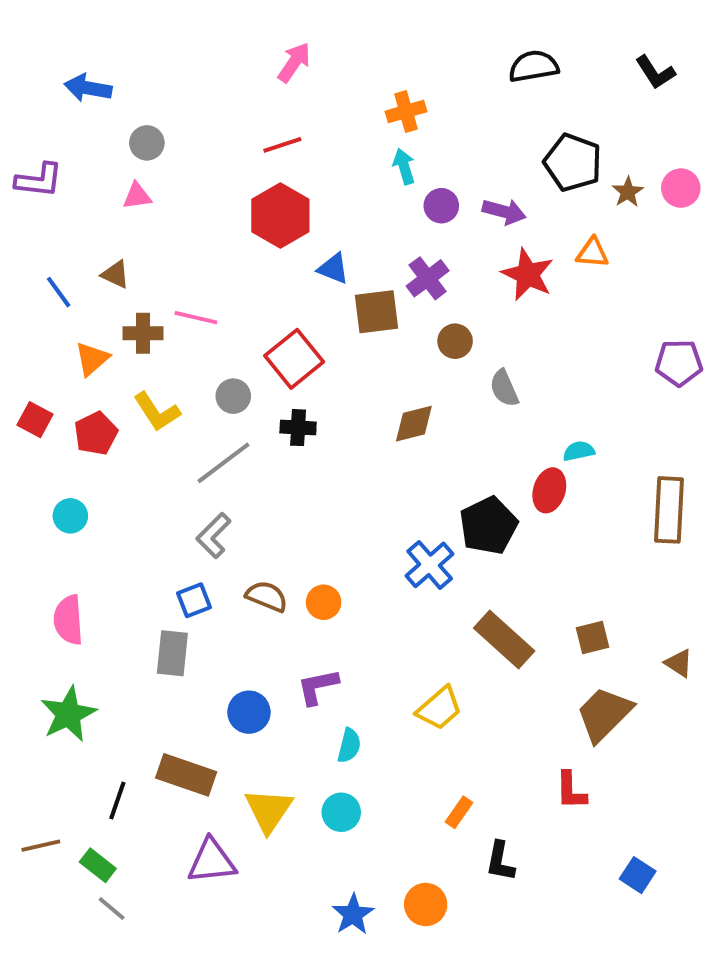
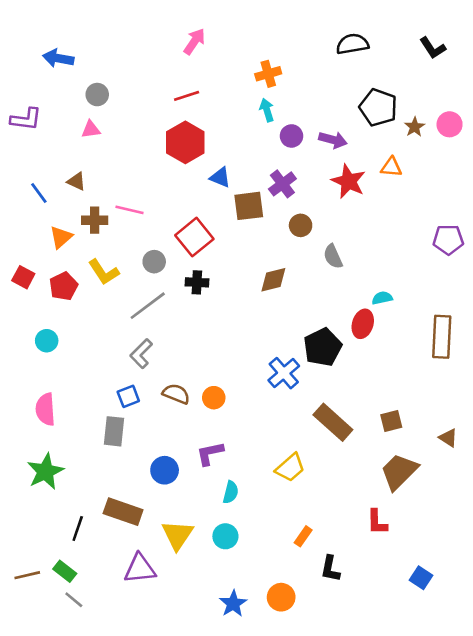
brown line: (41, 846) -> (27, 575), moved

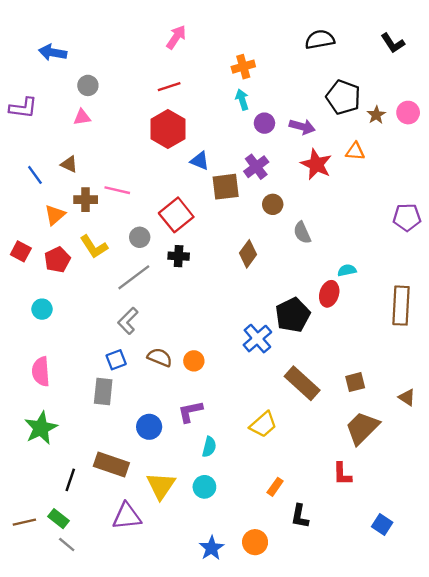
brown diamond: (273, 280) -> (248, 254), turned -40

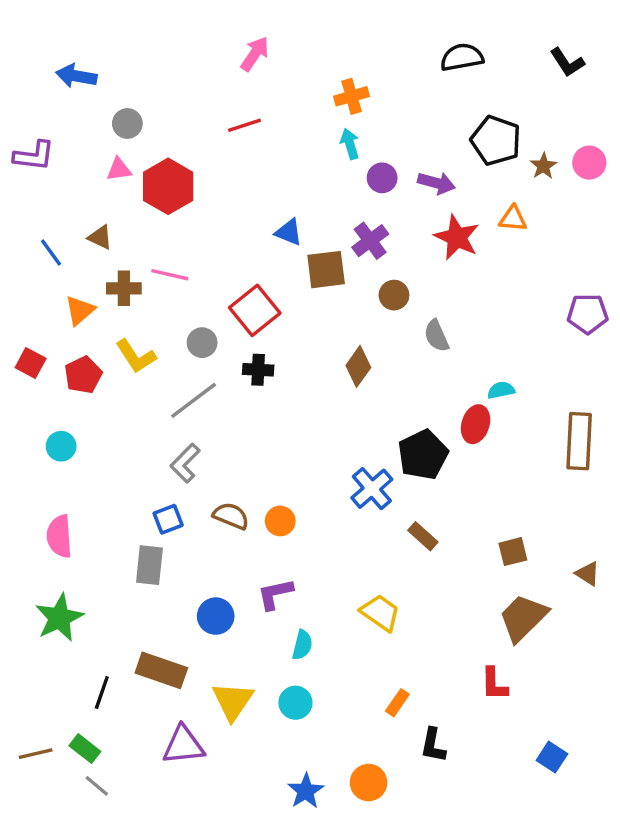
red hexagon: (168, 129) -> (168, 186), moved
brown rectangle: (302, 383) -> (423, 536), moved, size x0.6
yellow trapezoid: (263, 424) -> (380, 613), turned -104

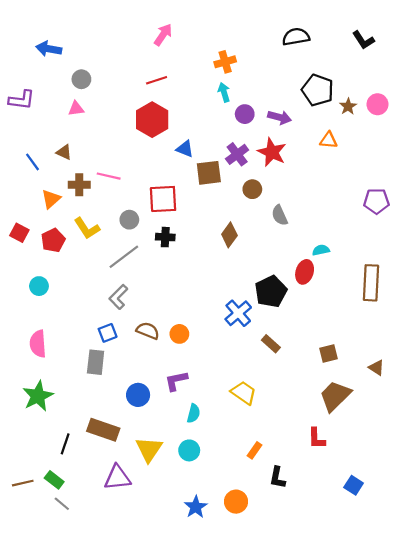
red hexagon: (168, 186) -> (152, 120), moved
red star: (457, 237) -> (272, 152), moved
red square: (255, 310) -> (163, 199), turned 36

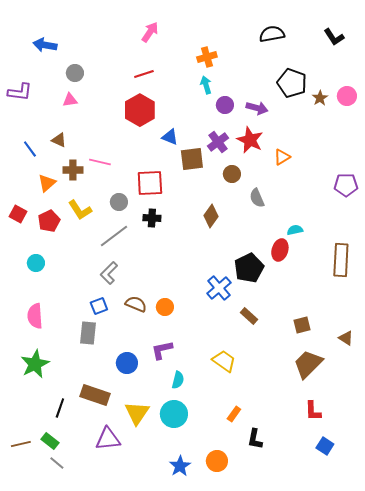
orange triangle: (329, 140) -> (282, 157), moved, turned -36
red L-shape: (317, 438) -> (313, 411), moved
cyan circle: (189, 450) -> (174, 414), size x1.4

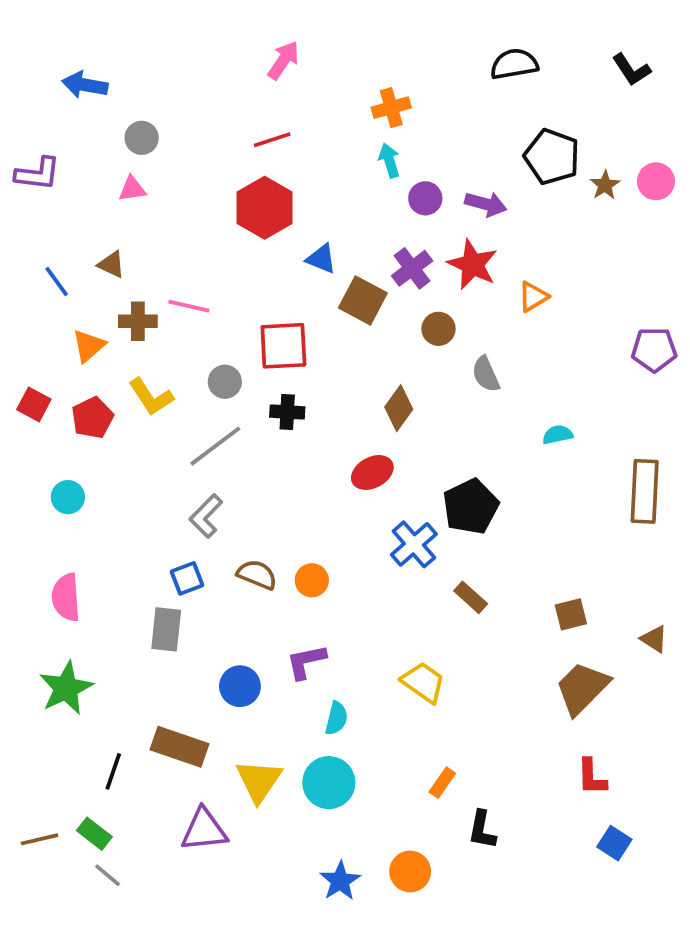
brown square: (192, 159) -> (363, 300), turned 35
red ellipse: (280, 250) -> (372, 473), moved, turned 45

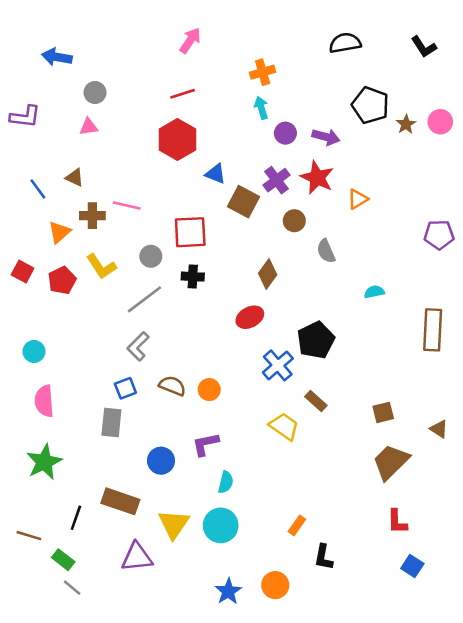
cyan circle: (68, 497) -> (34, 351), moved
yellow trapezoid: (423, 682) -> (284, 426), moved
brown line: (40, 839) -> (29, 536), moved, turned 30

